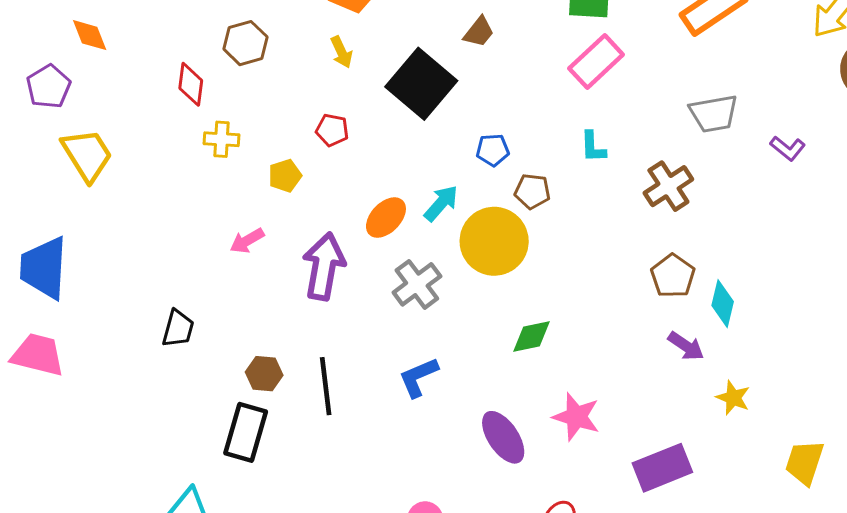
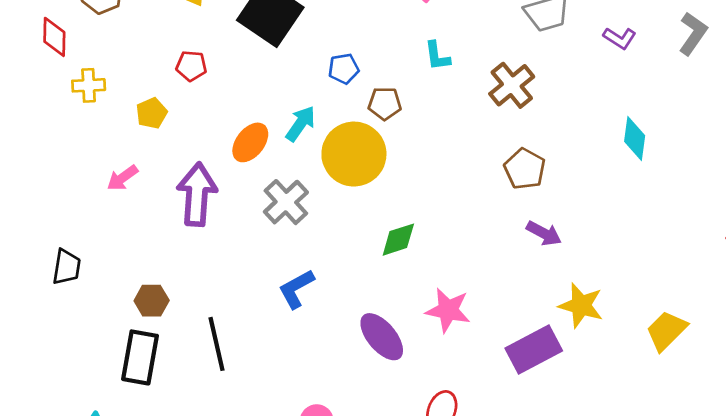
cyan diamond: (723, 304) -> (635, 139), moved
black line: (326, 386) -> (216, 344), moved
yellow star: (733, 398) -> (581, 305), moved, size x1.4
yellow trapezoid: (805, 462) -> (666, 331), turned 33

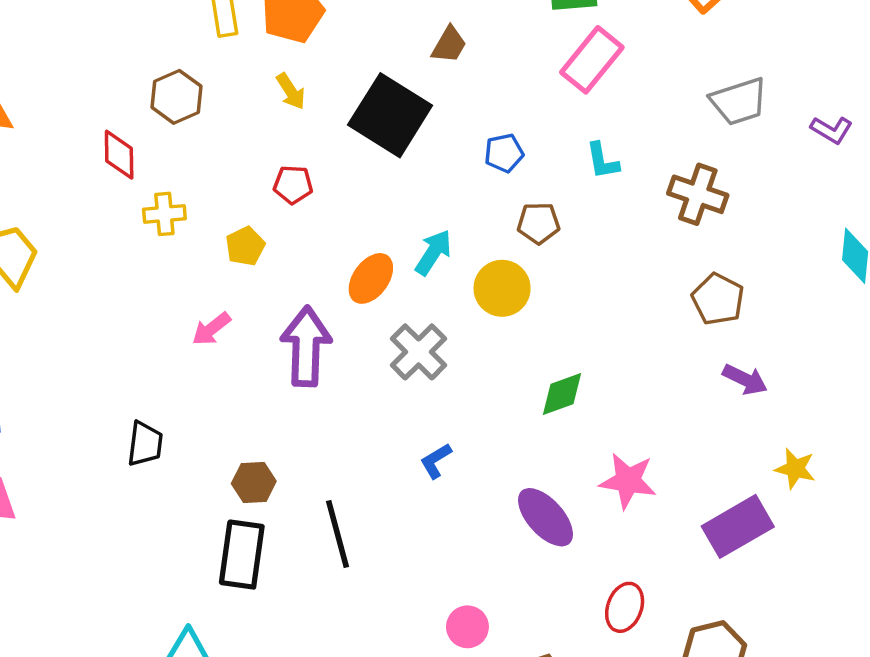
blue pentagon: (344, 69) -> (504, 153), moved
brown cross: (512, 85) -> (698, 194), turned -30
yellow circle: (354, 154) -> (502, 288), size x0.7
blue L-shape: (296, 289) -> (436, 461), size x0.7
yellow star: (581, 305) -> (795, 469), size x0.7

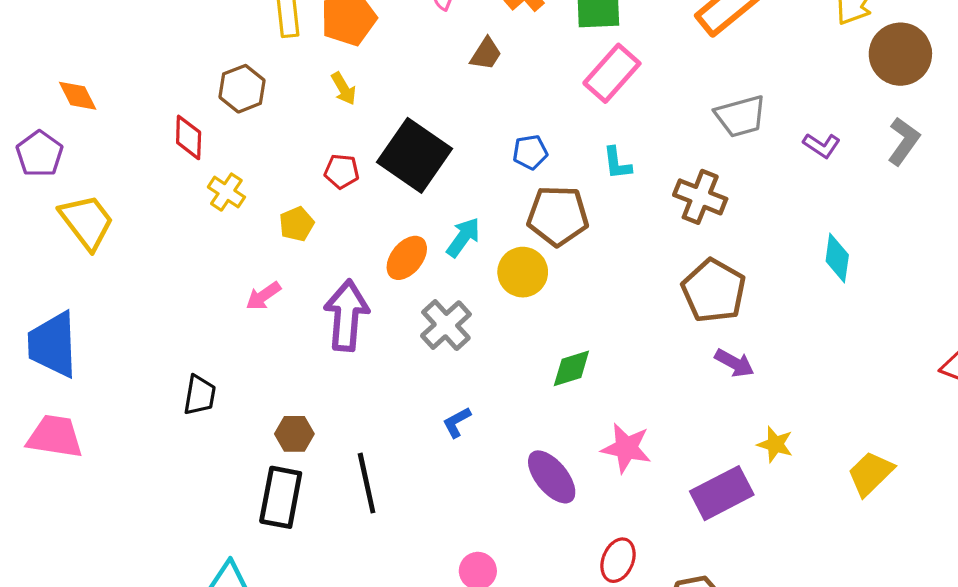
black square: (390, 115) -> (415, 155), moved
yellow cross: (164, 214) -> (226, 192), turned 36
brown pentagon: (539, 223) -> (558, 216), size x1.6
brown pentagon: (718, 299) -> (714, 291), size x1.4

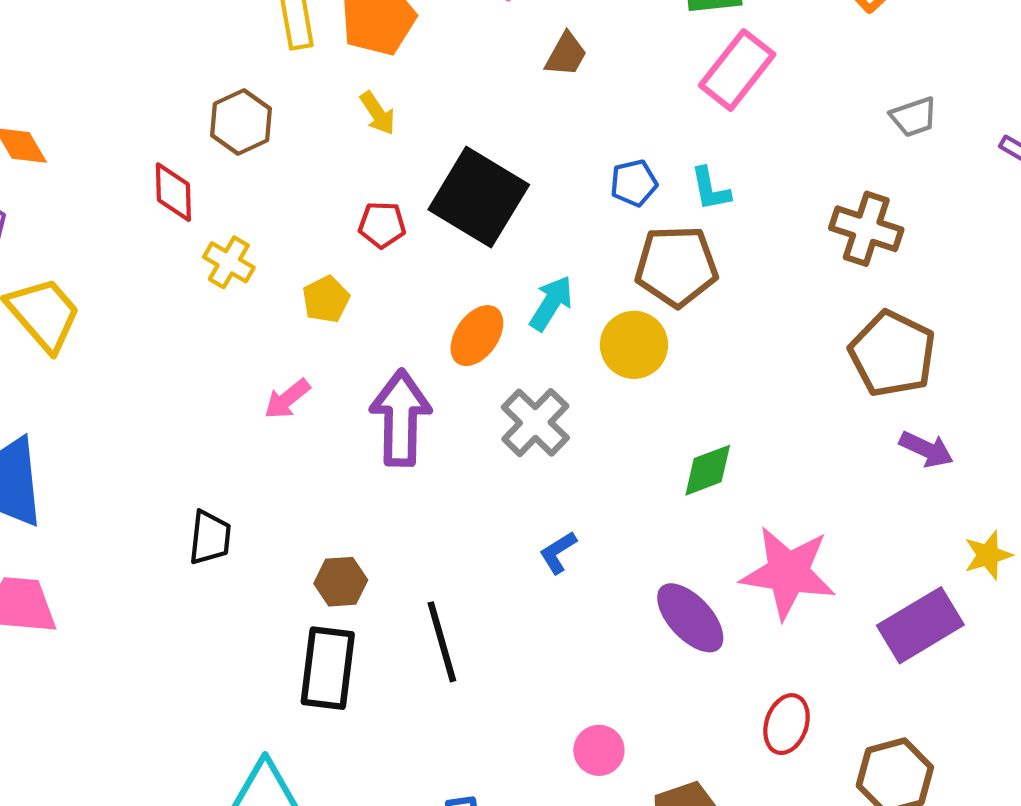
gray trapezoid: (741, 116) -> (914, 117), size x0.7
cyan L-shape: (617, 163) -> (710, 189), moved
yellow star: (775, 444) -> (988, 555), turned -30
pink star: (626, 448) -> (788, 573), size x1.4

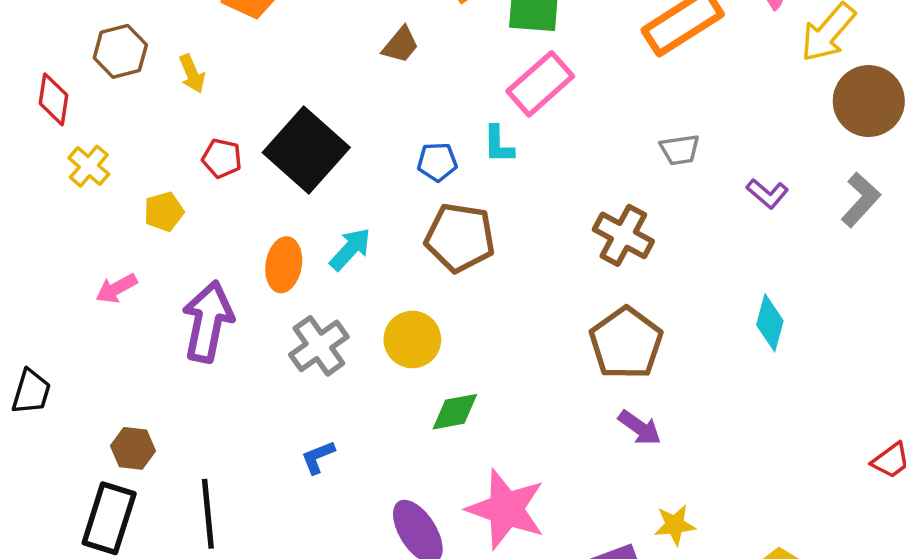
yellow arrow: (378, 113) -> (192, 74), moved
cyan L-shape: (710, 189) -> (498, 144), moved
orange ellipse: (477, 336) -> (284, 265), turned -36
yellow circle: (634, 345) -> (412, 339), moved

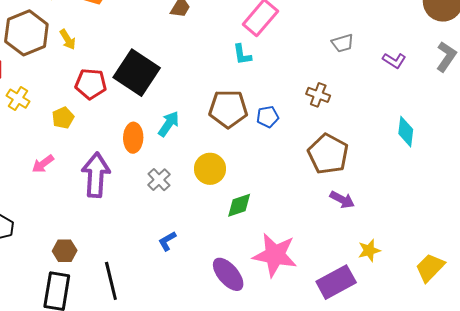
brown hexagon: (120, 51) -> (26, 33), size x1.5
red pentagon: (222, 158) -> (91, 84), size x1.4
blue pentagon: (437, 162) -> (268, 117), moved
brown cross: (623, 235) -> (318, 95), size x0.7
gray cross: (319, 346) -> (159, 180), size x0.7

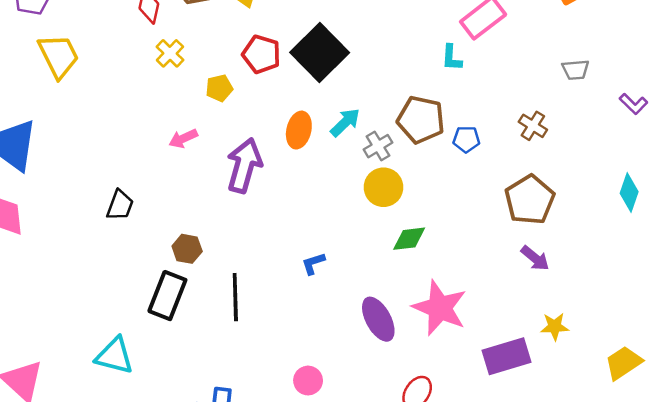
gray cross: (159, 180) -> (378, 146), moved

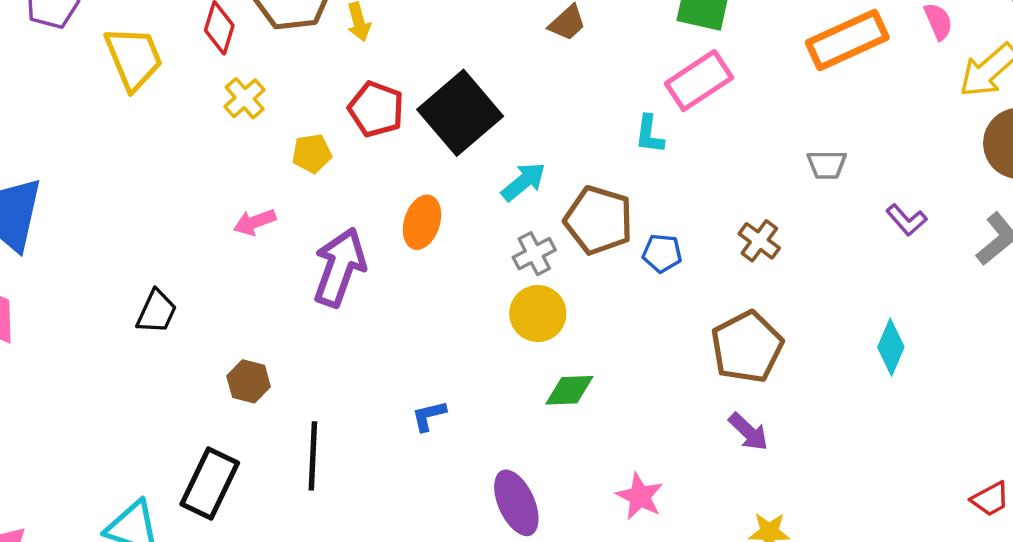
yellow trapezoid: (59, 56) -> (134, 58), moved
cyan arrow: (345, 122) -> (524, 182), moved
black rectangle: (167, 296) -> (210, 483), moved
pink star: (440, 308) -> (640, 496), moved, size x0.6

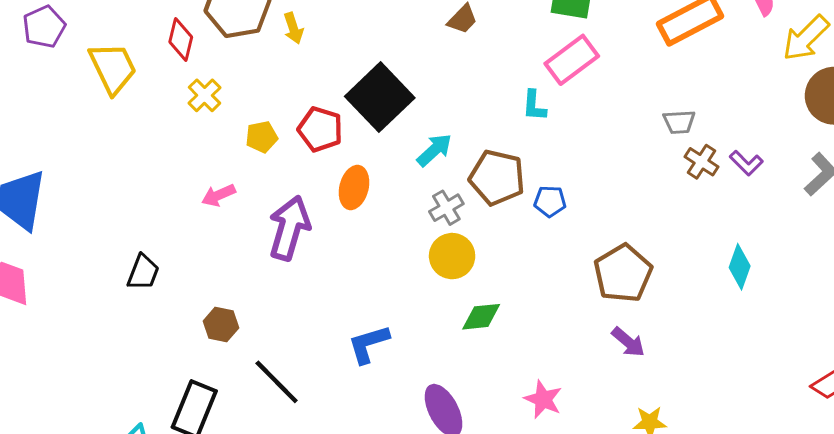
red pentagon: (376, 109) -> (320, 129), moved
brown cross: (759, 241) -> (701, 162), moved
blue L-shape: (429, 416) -> (368, 344), size x1.5
black line: (313, 456) -> (277, 382), turned -44

